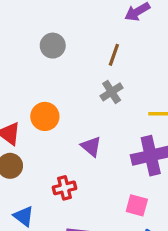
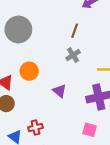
gray circle: (53, 46) -> (18, 29), moved, size x1.6
red cross: (64, 188) -> (35, 128), moved

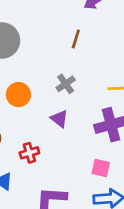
gray cross: (73, 55) -> (66, 84), moved
red cross: (35, 128) -> (29, 153), moved

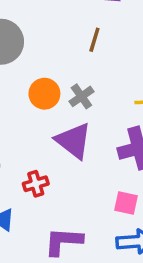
orange circle: (18, 95) -> (44, 94), moved
purple triangle: (59, 119) -> (74, 141), size x1.6

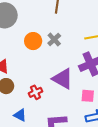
purple triangle: (74, 141) -> (63, 79), moved

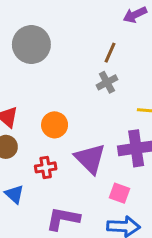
gray cross: (54, 40) -> (107, 82), moved
orange circle: (33, 41) -> (55, 125), moved

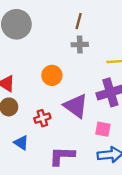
gray cross: (107, 82) -> (80, 45), turned 35
orange circle: (55, 125) -> (52, 75), moved

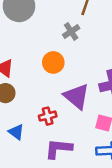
gray cross: (80, 45) -> (71, 31), moved, turned -35
red cross: (42, 118) -> (48, 116), moved

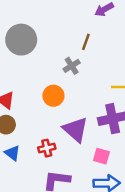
blue triangle: (16, 132) -> (12, 153), moved

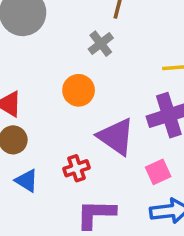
pink square: (101, 156) -> (158, 172), turned -35

